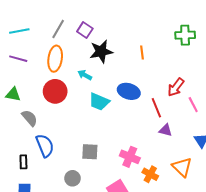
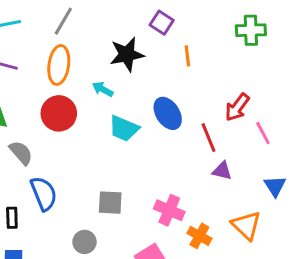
purple square: (85, 30) -> (162, 23), moved
blue ellipse: (129, 91) -> (168, 113), turned 40

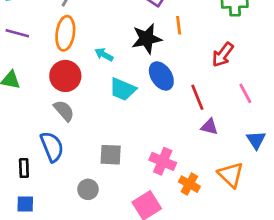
black star: (127, 54) -> (147, 39), moved
red arrow: (237, 107) -> (223, 55), moved
gray semicircle: (21, 153) -> (64, 111), moved

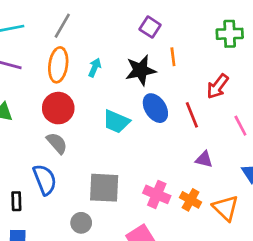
cyan arrow: (104, 55) -> (95, 68), moved, turned 84
red line: (197, 97) -> (192, 115), moved
gray square: (111, 155) -> (104, 188), size x1.4
orange cross: (189, 184) -> (191, 200), moved

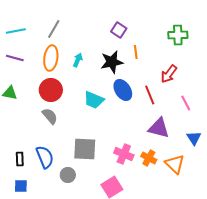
purple triangle: (204, 159) -> (159, 128), size x1.6
blue semicircle: (45, 180) -> (45, 157), moved

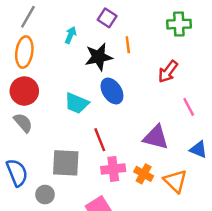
cyan arrow: (78, 60) -> (71, 35), moved
red line: (150, 95) -> (100, 140), moved
blue triangle: (194, 138) -> (198, 149), turned -35
pink cross: (124, 154) -> (113, 169), turned -30

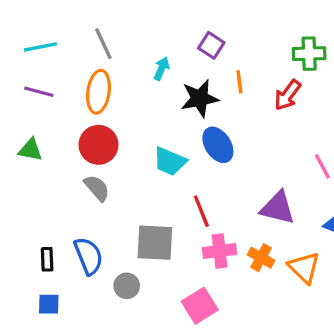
gray line: (28, 17) -> (103, 44), turned -55
red arrow: (168, 72) -> (288, 95), moved

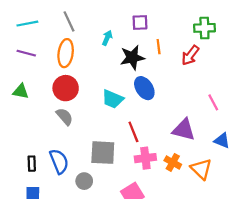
purple square: (211, 45) -> (140, 22), turned -35

